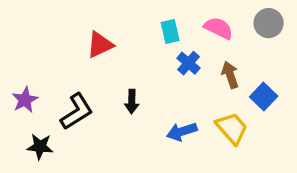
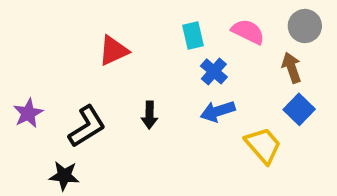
brown arrow: (230, 75) -> (292, 68), moved
blue arrow: (182, 132) -> (218, 111), moved
black star: (40, 147) -> (64, 176), moved

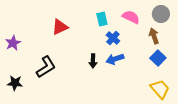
purple star: (28, 113) -> (13, 43), moved
black arrow: (149, 115) -> (93, 61), moved
yellow trapezoid: (263, 145) -> (160, 89), moved
black star: (64, 176) -> (15, 83), moved

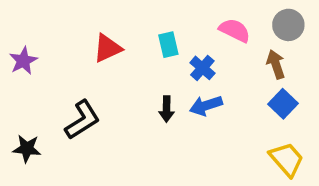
cyan rectangle: (102, 19) -> (168, 45), moved
purple star: (13, 43) -> (23, 61), moved

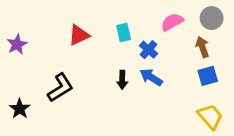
pink semicircle: (235, 30) -> (172, 22), turned -55
blue square: (283, 104) -> (208, 76), turned 30
blue arrow: (206, 106) -> (151, 77), turned 50
black star: (27, 149) -> (20, 109), turned 30

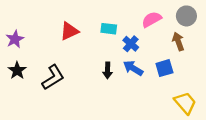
cyan rectangle: (124, 33) -> (109, 29), turned -70
blue square: (208, 76) -> (164, 68), moved
black star: (20, 109) -> (17, 70), moved

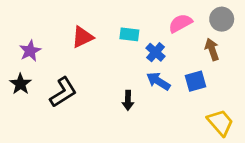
purple star: (15, 39) -> (30, 51), moved
black arrow: (108, 70) -> (128, 100), moved

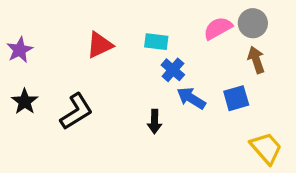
gray circle: (222, 19) -> (253, 23), moved
purple star: (30, 51) -> (20, 50), moved
blue cross: (156, 52) -> (173, 70), moved

